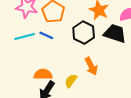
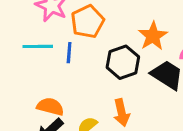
blue line: (46, 35) -> (69, 53), turned 56

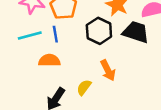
orange semicircle: (50, 107) -> (49, 60), moved

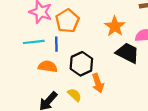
black hexagon: (99, 31) -> (81, 64), moved
yellow semicircle: (84, 87) -> (75, 95), turned 88

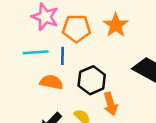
orange pentagon: (67, 21) -> (76, 28), turned 30
orange star: (115, 26) -> (116, 25), moved

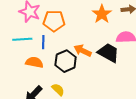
orange star: (116, 25) -> (102, 14), moved
orange arrow: (111, 104) -> (83, 51), moved, turned 132

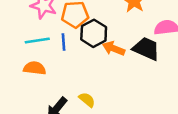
black hexagon: (66, 61) -> (94, 33), moved
orange semicircle: (34, 62) -> (35, 68), moved

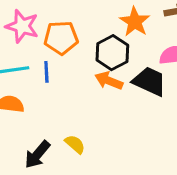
black hexagon: (94, 33) -> (112, 53), moved

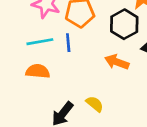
orange arrow: (109, 81) -> (117, 62), moved

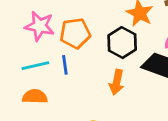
orange arrow: (117, 62) -> (117, 82), turned -95

